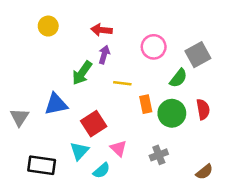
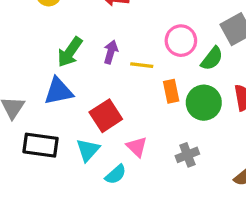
pink circle: (154, 47) -> (181, 41), moved
purple arrow: (104, 55) -> (111, 52), moved
green arrow: (82, 73) -> (70, 52), moved
black rectangle: (42, 165) -> (40, 145), moved

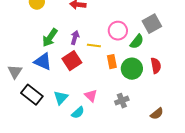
blue triangle: (58, 91) -> (43, 62), turned 36
red square: (106, 116) -> (72, 61), moved
black rectangle: (40, 145) -> (32, 95), turned 30

